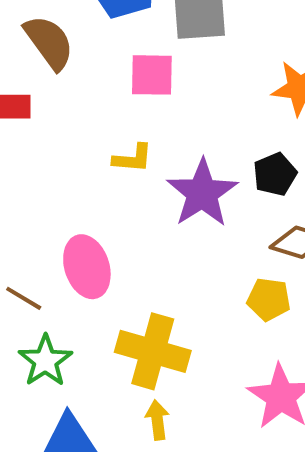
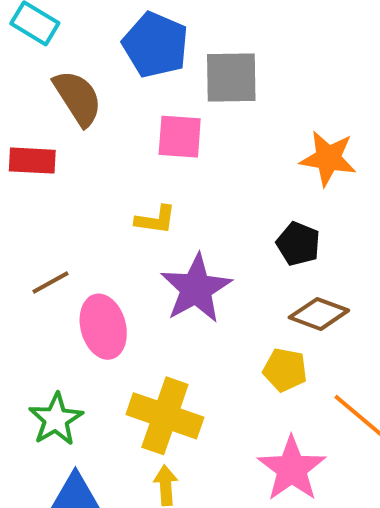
black pentagon: (275, 174) -> (298, 244), turned -30
purple star: (202, 193) -> (196, 289), moved
brown line: (24, 298) -> (51, 283), moved, turned -63

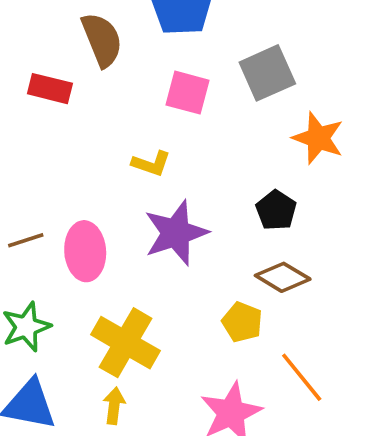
gray square: (231, 77) -> (267, 73), moved, turned -34
brown line: (51, 283) -> (26, 240), moved

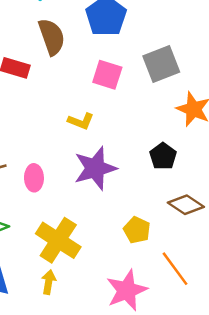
pink ellipse: (85, 251) -> (34, 178), size x0.7
brown diamond: (283, 277) -> (186, 205), moved

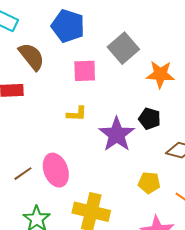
purple star: (95, 168) -> (117, 134), moved
pink ellipse: (34, 178) -> (56, 170), size x1.5

